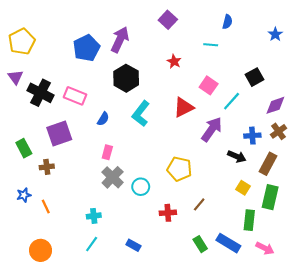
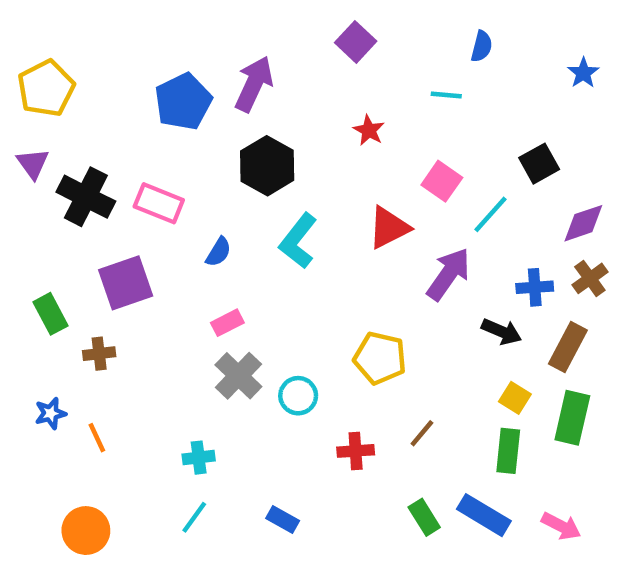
pink rectangle: (107, 152) -> (227, 323), turned 48
green rectangle: (249, 220) -> (508, 451), moved

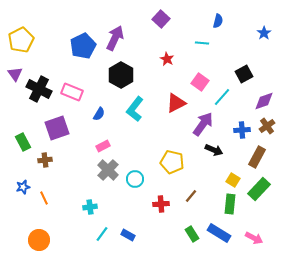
black arrow: (502, 332) -> (214, 150), moved
green rectangle: (572, 418) -> (259, 189), turned 30
cyan line: (194, 517) -> (102, 234), moved

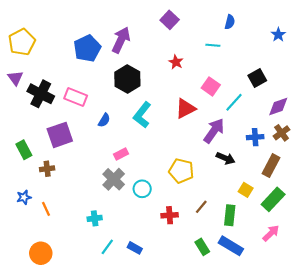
pink rectangle: (103, 146) -> (121, 154), moved
green rectangle: (230, 204) -> (230, 215), moved
pink arrow: (254, 238) -> (271, 233), moved, turned -72

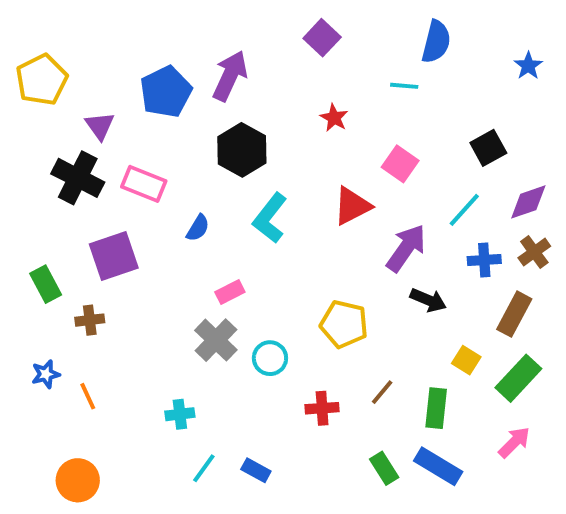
blue semicircle: (230, 22) -> (436, 42), size x1.5
purple triangle: (15, 78) -> (100, 126), moved
cyan line: (234, 102) -> (464, 210), moved

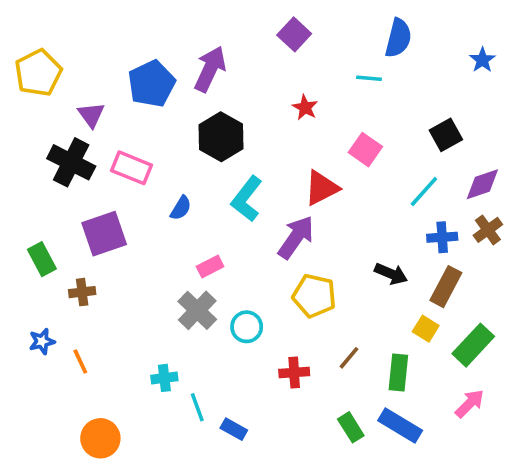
purple arrow: (406, 248) -> (296, 237), moved
brown rectangle: (514, 314) -> (446, 287), moved
cyan line: (204, 468) -> (197, 407), moved, turned -56
orange circle: (78, 480) -> (100, 438), moved

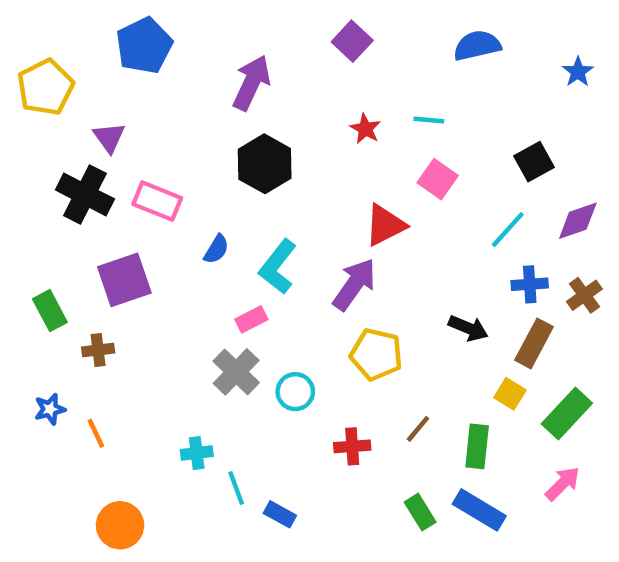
blue semicircle: (398, 38) -> (477, 46), turned -117
cyan line: (369, 78) -> (429, 120), moved
blue pentagon: (152, 84) -> (144, 46), moved
cyan L-shape: (247, 199) -> (278, 267), moved
brown cross: (488, 230) -> (584, 295), moved

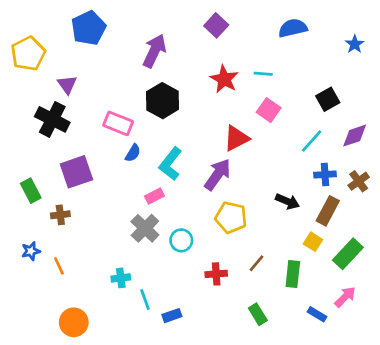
red star: (365, 129) -> (224, 79), size x1.5
pink rectangle: (157, 201) -> (118, 123), moved
blue rectangle: (479, 510) -> (317, 314), moved, size x0.6
blue rectangle: (280, 514) -> (172, 316), turned -48

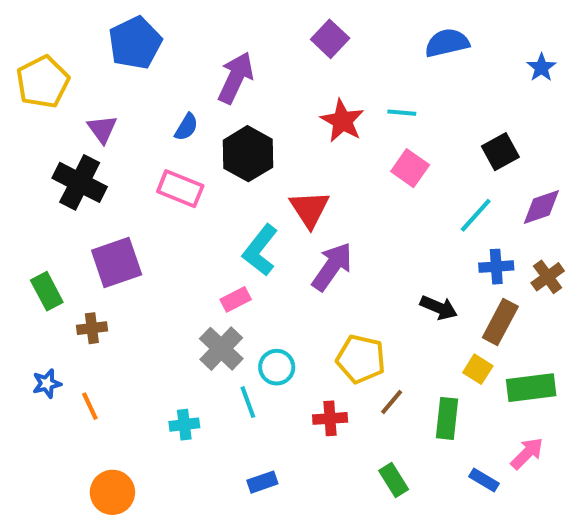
red triangle: (236, 138) -> (309, 209), moved, turned -36
blue semicircle: (133, 153) -> (186, 127), moved
yellow pentagon: (231, 218) -> (361, 359), moved
green rectangle: (348, 254) -> (531, 388), turned 40
cyan line: (145, 299) -> (248, 402), moved

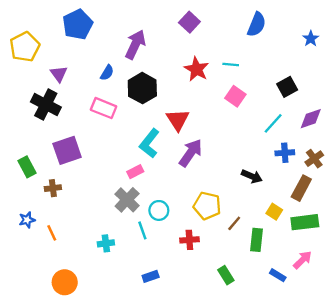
blue semicircle: (447, 43) -> (257, 24), turned 125
brown rectangle: (500, 322) -> (301, 188), moved
brown line: (392, 402) -> (234, 223), moved

